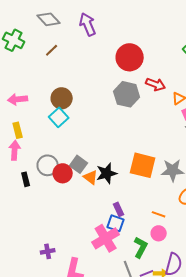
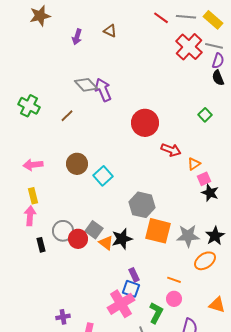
gray diamond: (49, 19) -> (86, 85), moved
gray hexagon: (127, 94) -> (142, 205), moved
cyan square: (59, 117) -> (103, 176), moved

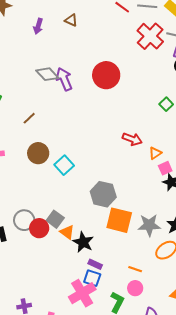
brown line: (67, 116) -> (29, 118), moved
red circle: (145, 123) -> (106, 75), moved
black star: (122, 239) -> (83, 242), moved, turned -30
purple rectangle: (134, 275) -> (95, 264), turned -40

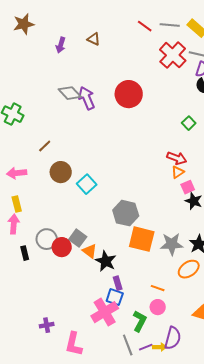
brown line: (29, 118) -> (45, 146), moved
red arrow: (132, 139) -> (177, 158), moved
purple rectangle: (95, 264) -> (118, 283), turned 48

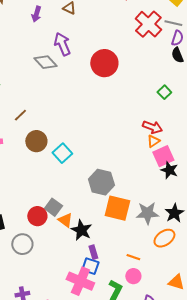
purple arrow: (87, 98) -> (62, 44), moved
pink square: (188, 187) -> (163, 156), size x1.5
gray circle: (47, 239) -> (22, 244), moved
pink cross: (105, 312) -> (80, 281), turned -36

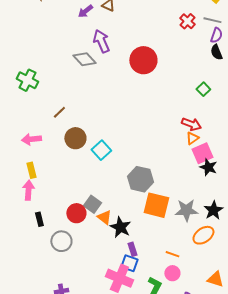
purple arrow: (36, 14) -> (85, 11), moved, turned 35
red cross: (148, 24) -> (187, 21), size x0.6

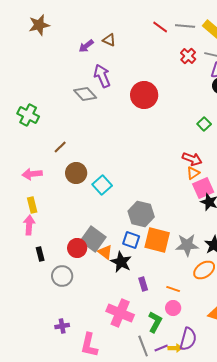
gray square: (92, 204) -> (93, 239), size x1.4
purple rectangle: (132, 249) -> (143, 284), moved
blue square: (129, 263) -> (131, 240), moved

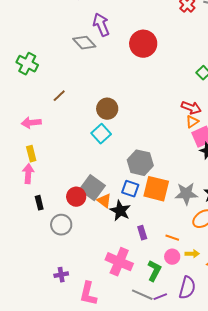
brown circle: (76, 173) -> (107, 109), moved
gray line: (143, 346) -> (142, 295), turned -45
yellow arrow: (175, 348) -> (192, 254), moved

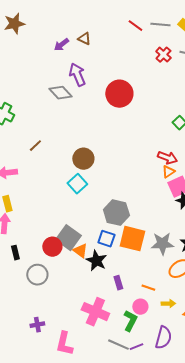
pink circle: (172, 257) -> (140, 307), moved

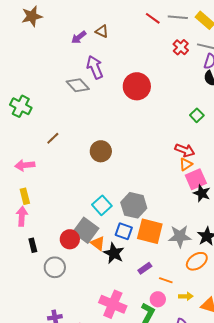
cyan square: (77, 184) -> (102, 205), moved
purple rectangle: (118, 283) -> (145, 268), moved, turned 72

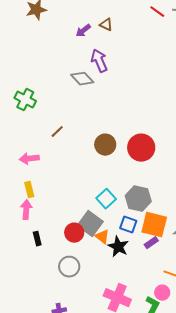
red circle: (137, 86) -> (141, 148), moved
gray circle: (55, 267) -> (69, 267), moved
purple rectangle: (145, 268) -> (151, 243), moved

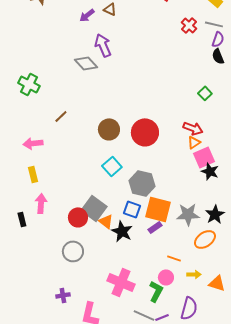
cyan square: (106, 199) -> (112, 166), moved
pink arrow: (26, 210) -> (41, 203), moved
black rectangle: (37, 239) -> (22, 219), moved

